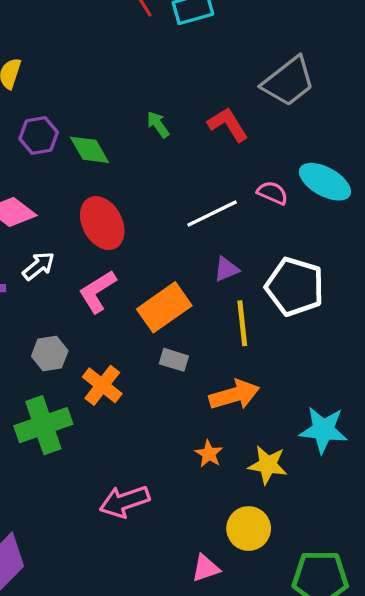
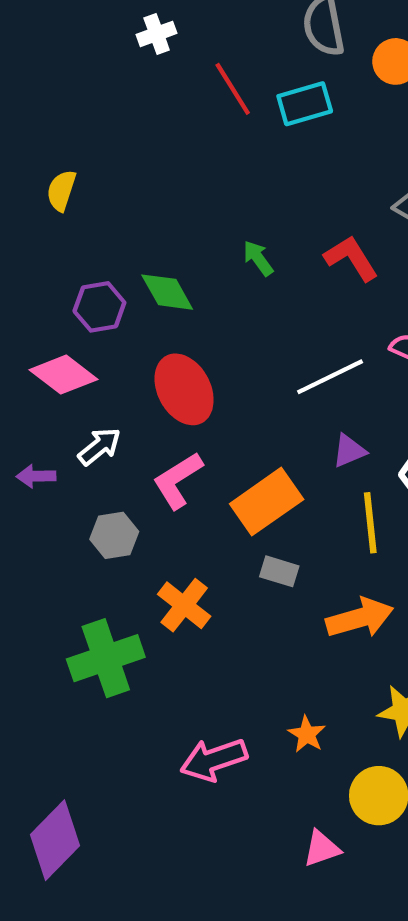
purple hexagon: (39, 136) -> (99, 307), moved
gray hexagon: (50, 353) -> (114, 535), moved
orange star: (209, 454) -> (307, 734), moved

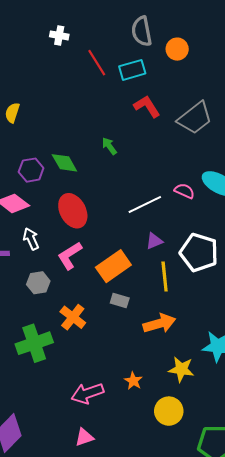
white cross: (157, 34) -> (59, 35), turned 30
red L-shape: (351, 258) -> (147, 106), moved
white arrow: (99, 447) -> (31, 239), turned -75
pink triangle: (322, 849) -> (84, 437), moved

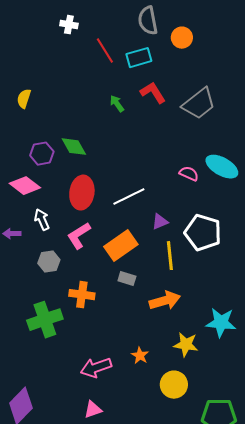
green arrow: (109, 146) -> (117, 104), moved
white line: (145, 204) -> (129, 197), moved
red ellipse: (73, 211) -> (82, 193), turned 36
orange cross: (73, 317) -> (82, 295), turned -30

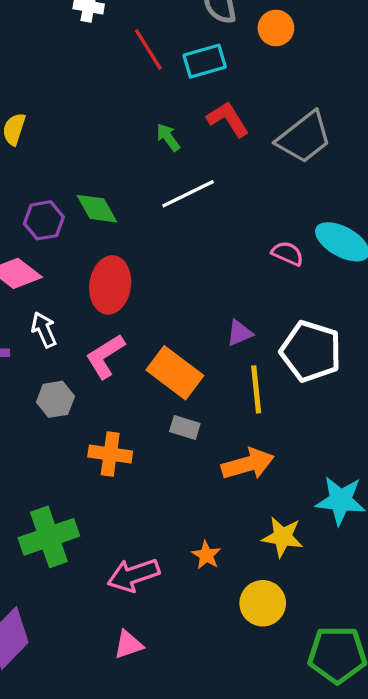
white line: (129, 197) -> (188, 194), moved
orange rectangle: (121, 246) -> (175, 373), turned 72
green cross: (45, 320) -> (49, 537), moved

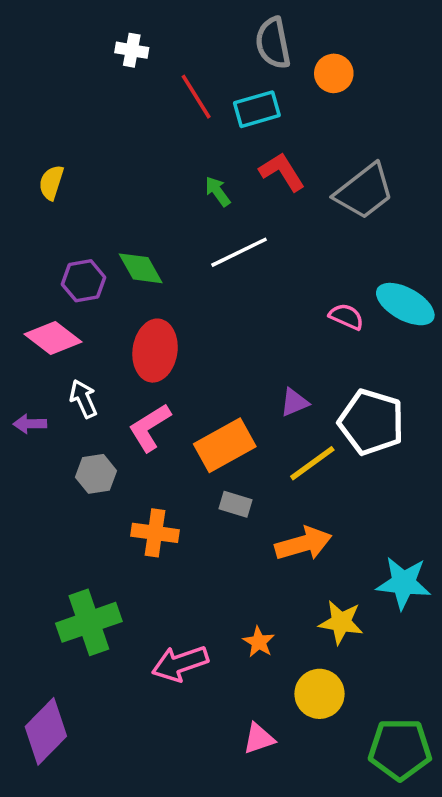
orange rectangle: (175, 373) -> (225, 445), turned -66
yellow line: (256, 389) -> (312, 463), turned 60
pink triangle: (128, 645) -> (259, 739), moved

